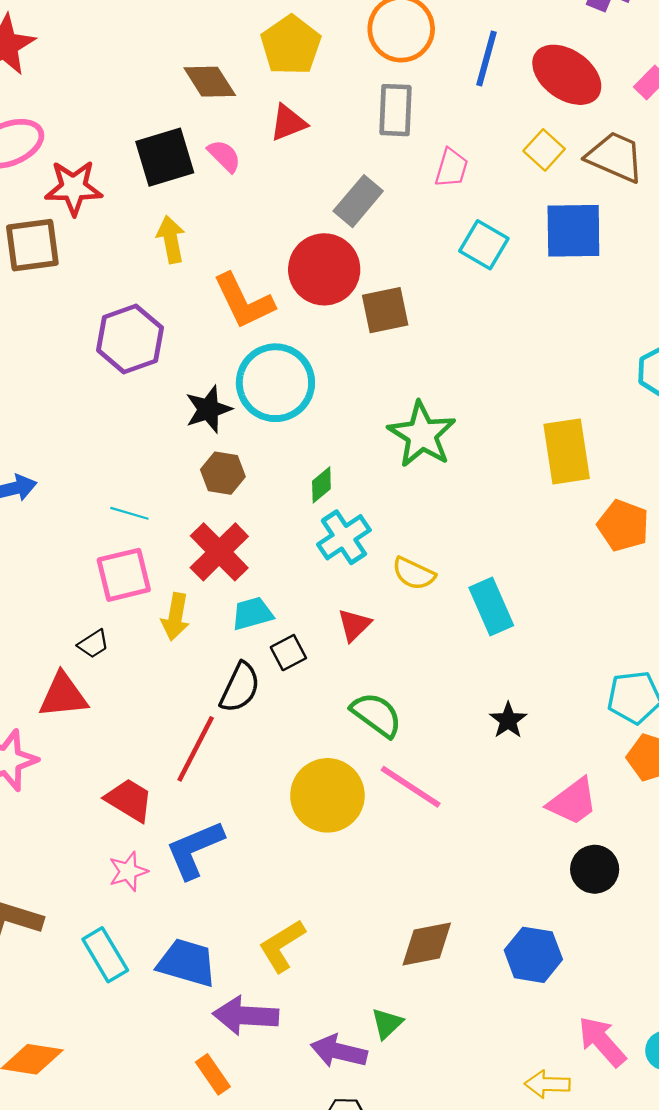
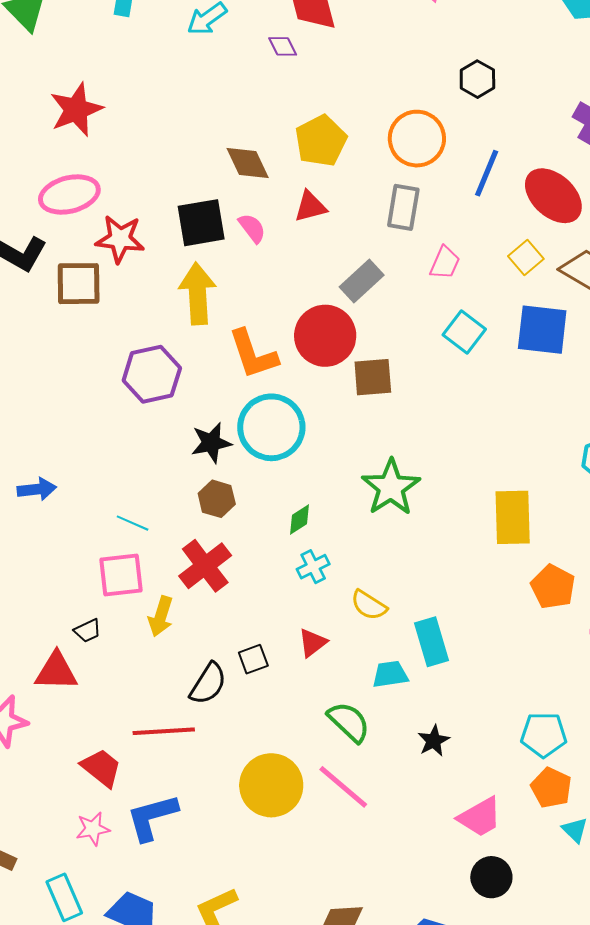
yellow arrow: (171, 239) -> (198, 294), size x1.5
cyan cross: (344, 537) -> (313, 567), size x0.7
cyan trapezoid: (252, 614) -> (390, 674), moved
green semicircle: (376, 715) -> (349, 722), moved
red line: (196, 749) -> (164, 731), turned 52

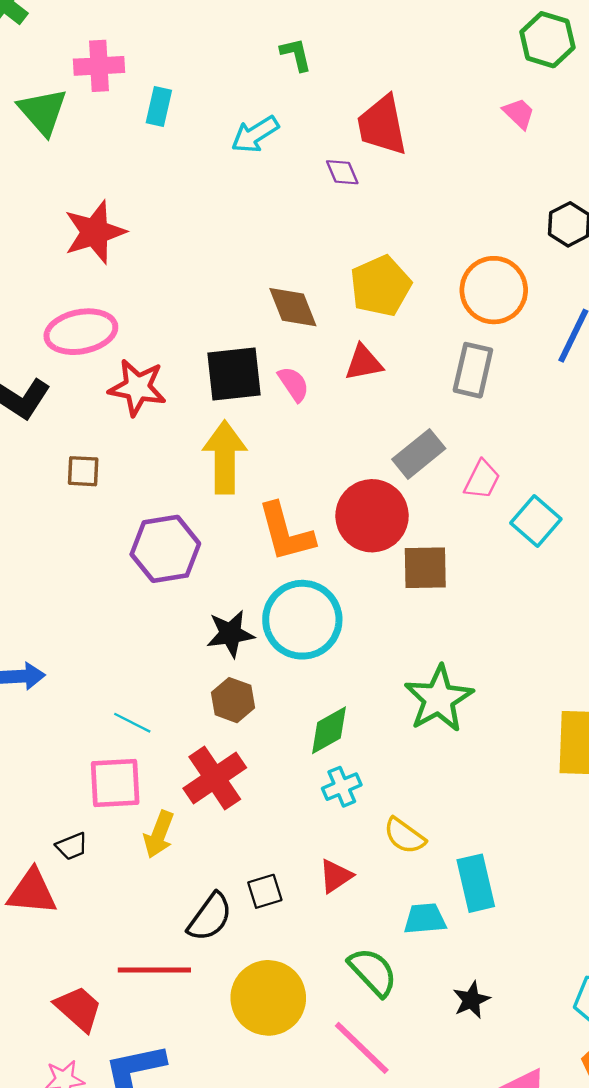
pink trapezoid: (445, 263) -> (482, 480), moved
brown square: (79, 284) -> (83, 471), moved, size x0.6
green diamond: (300, 520) -> (329, 730), size x1.4
yellow circle: (271, 785) -> (268, 998), moved

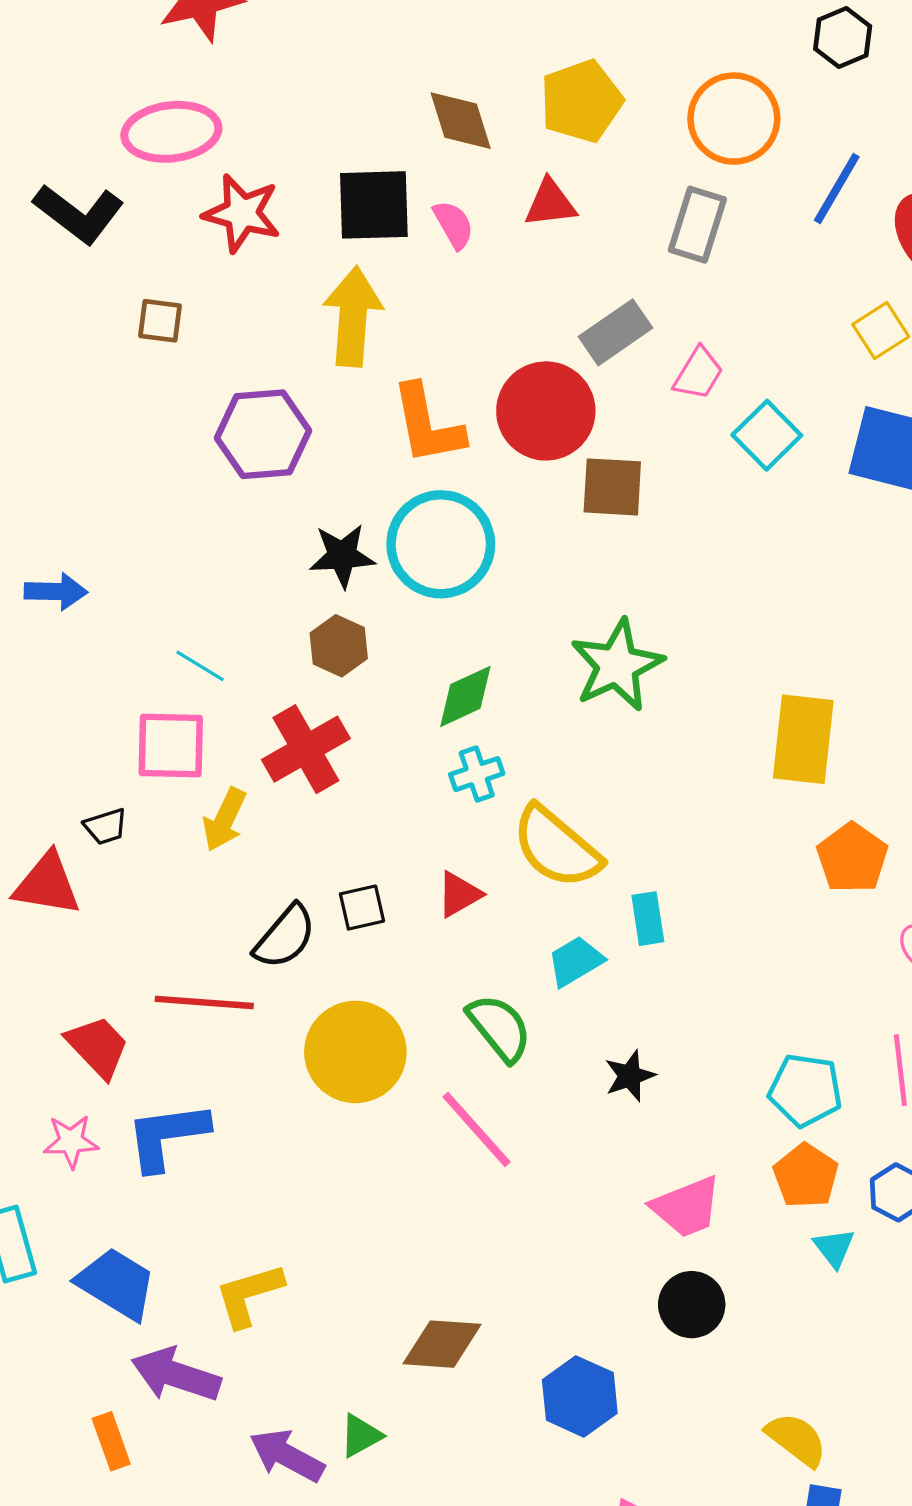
yellow semicircle: (405, 836) -> (557, 847), size x1.6
cyan rectangle: (476, 883) -> (648, 919), size x0.7
cyan trapezoid: (425, 919) -> (575, 961), turned -30

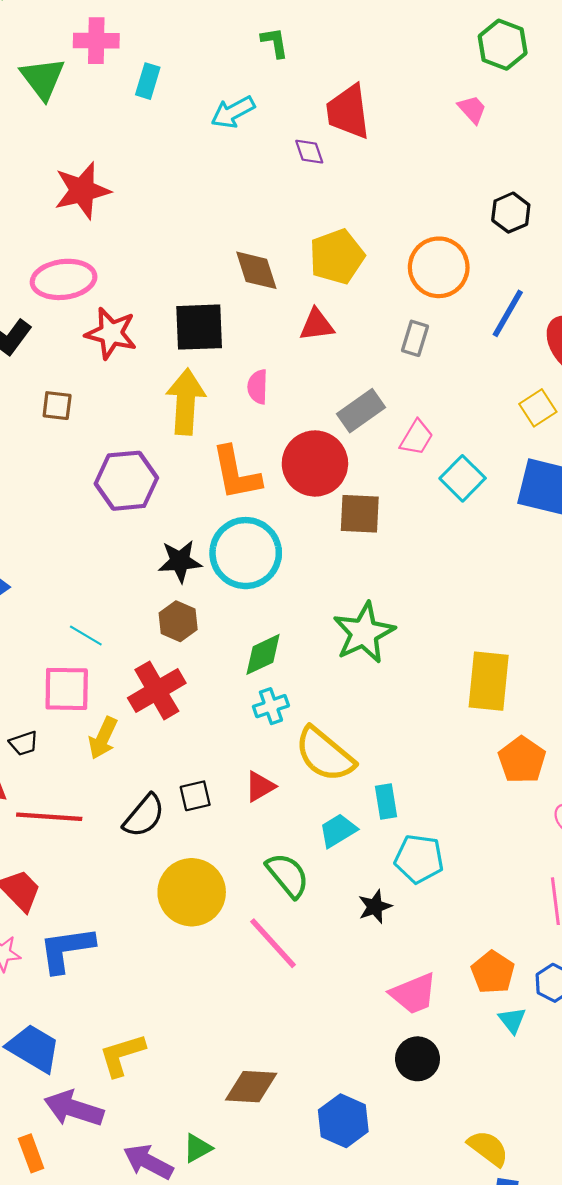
pink semicircle: (453, 225) -> (258, 387), moved, turned -148
gray rectangle: (697, 225) -> (415, 338), size x0.7
red line: (204, 1002) -> (49, 817), moved
cyan pentagon: (805, 1090) -> (419, 859), moved

